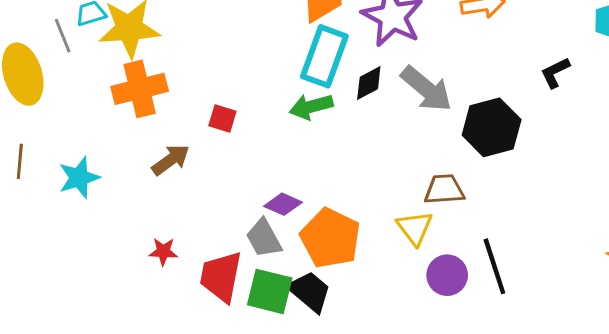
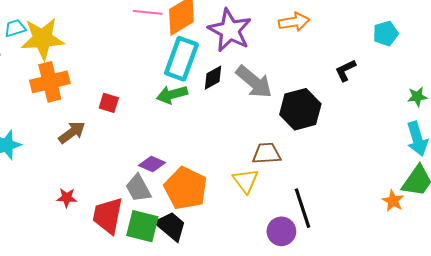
purple circle: (447, 275) -> (281, 231), moved

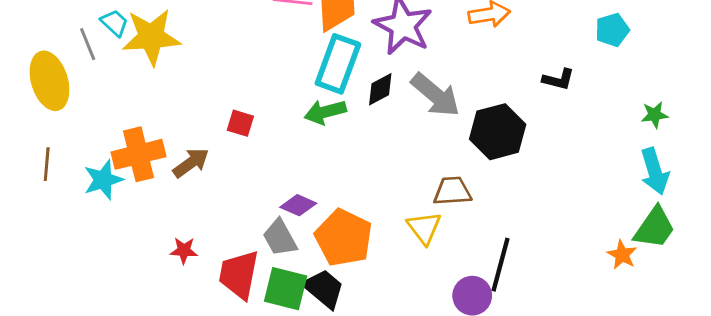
cyan trapezoid: (15, 28) -> (115, 23), turned 60
black L-shape: (346, 70) -> (558, 79), turned -140
orange cross: (50, 82) -> (139, 154), moved
black line: (302, 208) -> (500, 265), turned 33

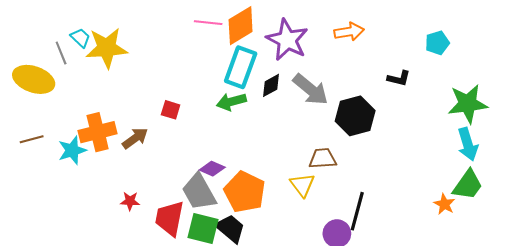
yellow ellipse: (49, 81) -> (34, 79), turned -54
green star: (655, 115) -> (468, 104), size x2.0
brown line: (47, 164) -> (32, 139), turned 70
gray trapezoid: (280, 238) -> (199, 192), size x1.4

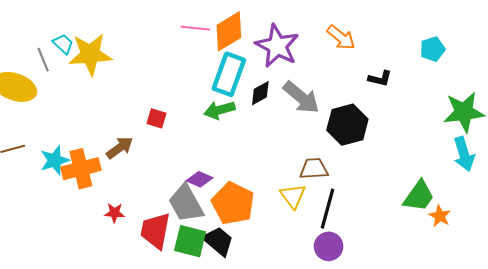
orange arrow: (349, 32) -> (341, 38), turned 48
black L-shape: (399, 78) -> (380, 78), moved
orange cross: (98, 132) -> (81, 169), moved
green trapezoid: (468, 185) -> (419, 196), moved
black line: (357, 211) -> (328, 209), moved

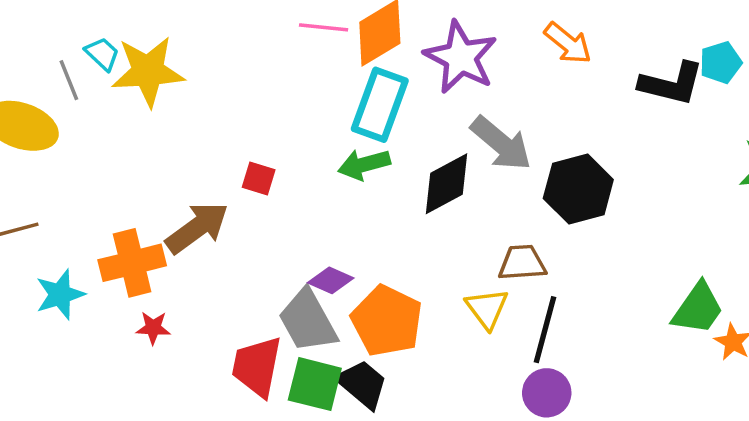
black L-shape: (380, 78) -> (671, 84), moved, size x1.6
black diamond: (260, 93) -> (447, 184), moved, size x1.5
brown arrow: (120, 148) -> (197, 228), size x1.4
cyan star: (55, 160) -> (60, 294), moved
red star: (114, 213) -> (153, 328), moved

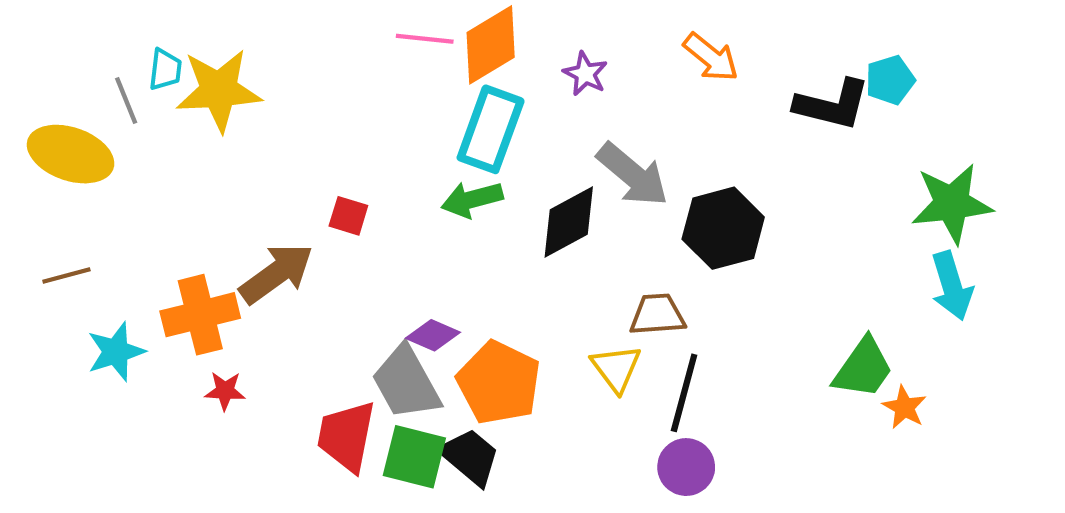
cyan trapezoid: (102, 54) -> (165, 70), turned 54
purple star: (461, 57) -> (585, 74), size x0.5

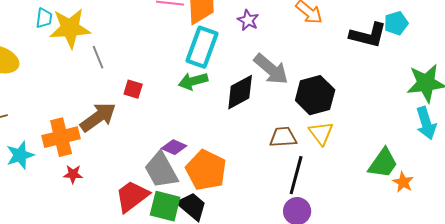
gray line: (126, 101) -> (98, 57), moved
yellow triangle: (616, 368) -> (321, 133), moved
red trapezoid: (346, 436) -> (132, 196), turned 42

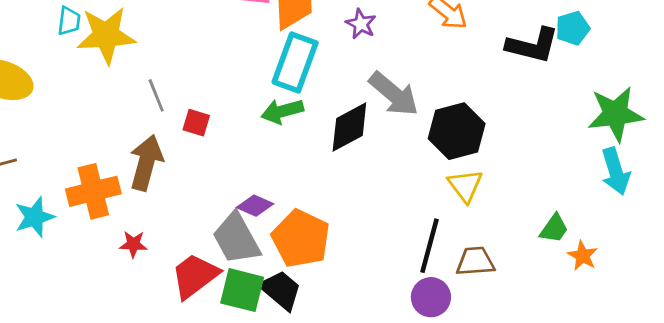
gray line: (98, 57) -> (156, 95), moved
brown arrow: (98, 117) -> (146, 163), turned -39
brown trapezoid: (283, 137) -> (475, 261), moved
green trapezoid: (383, 163) -> (554, 229), size x0.7
red star: (73, 174) -> (133, 244), moved

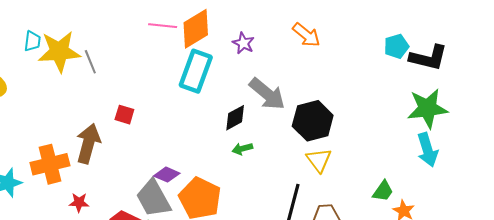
black L-shape: (533, 45) -> (428, 58), moved
gray line: (156, 95) -> (90, 62), moved
green arrow: (282, 111) -> (242, 149), moved, size x0.7
black diamond: (349, 127) -> (235, 118), size x0.7

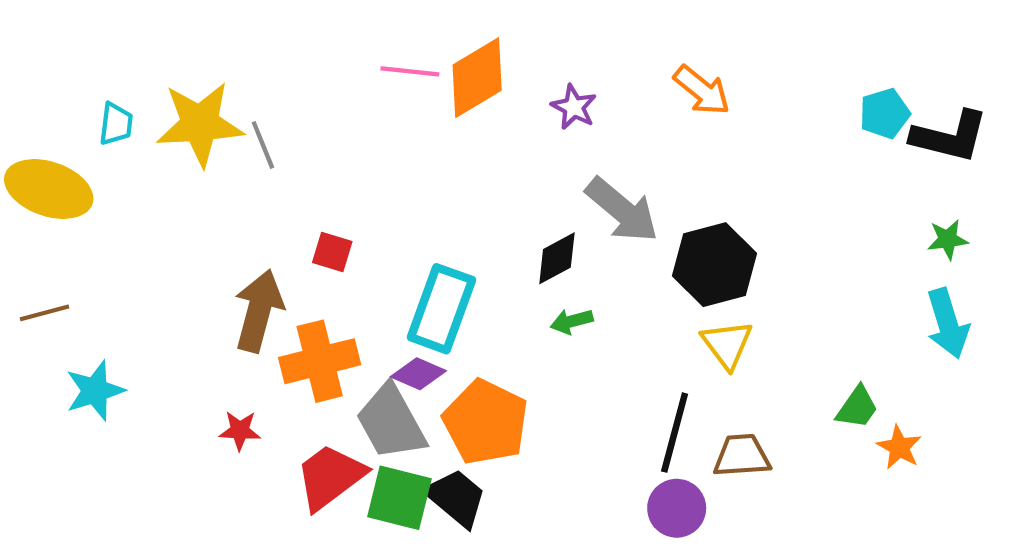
cyan trapezoid: (32, 41) -> (116, 124), moved
cyan rectangle: (196, 71) -> (441, 309), moved
green star: (427, 108) -> (948, 239), size x0.5
orange cross: (50, 164) -> (320, 361), moved

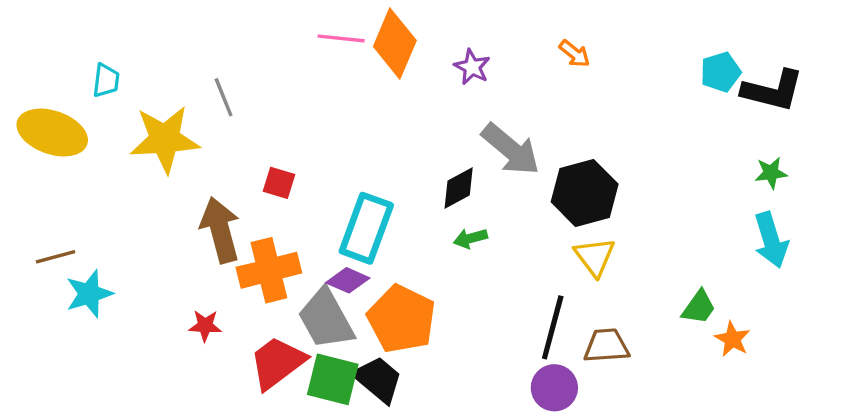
orange diamond: (477, 78) -> (395, 43), turned -36
orange arrow: (702, 90) -> (575, 54), size x0.7
yellow star: (200, 124) -> (165, 139), moved
brown arrow: (259, 311) -> (220, 230), turned -30
brown line: (45, 313) -> (56, 257), moved

